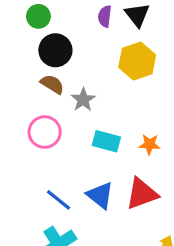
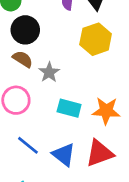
orange star: (150, 144) -> (106, 111), size x1.5
blue line: (58, 200) -> (28, 145), moved

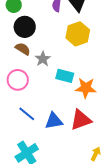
cyan rectangle: (69, 108) -> (65, 76), moved
blue triangle: (64, 155) -> (54, 121), turned -48

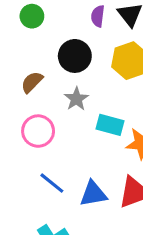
black circle: (25, 27) -> (75, 56), moved
brown semicircle: (23, 49) -> (32, 82), moved, turned -77

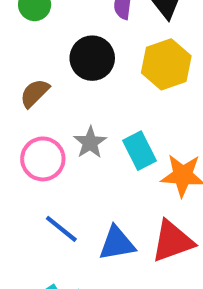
gray star: (76, 99) -> (90, 142), moved
cyan rectangle: (110, 125) -> (140, 151), turned 48

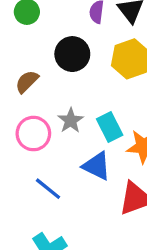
blue triangle: (117, 243) -> (97, 166), moved, turned 36

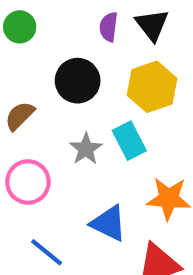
gray star: (71, 121) -> (86, 149), moved
cyan rectangle: (110, 127) -> (129, 141), moved

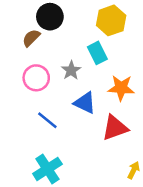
black circle: (78, 81) -> (50, 17), moved
gray star: (86, 149) -> (71, 70), moved

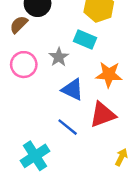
cyan rectangle: (97, 53) -> (85, 40), turned -40
blue line: (47, 120) -> (68, 127), moved

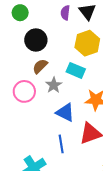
brown semicircle: (19, 24) -> (40, 66), moved
blue line: (68, 127) -> (61, 144), turned 42

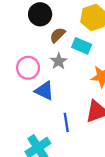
brown semicircle: (40, 66) -> (58, 35), moved
blue triangle: (65, 112) -> (44, 91), moved

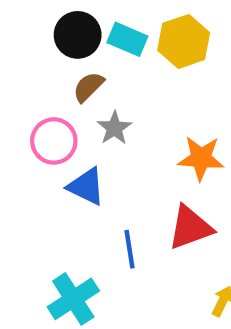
brown semicircle: (58, 35) -> (88, 87), moved
cyan rectangle: (82, 46) -> (127, 39), moved

